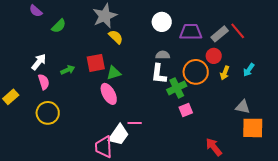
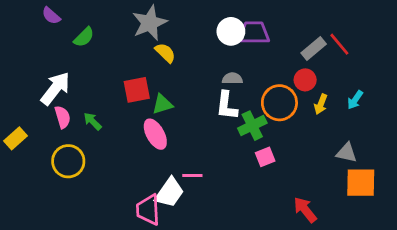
purple trapezoid: (191, 32) -> (254, 33), moved
white arrow: (39, 62) -> (55, 88), size x1.4
green arrow: (68, 70) -> (93, 121), moved, turned -112

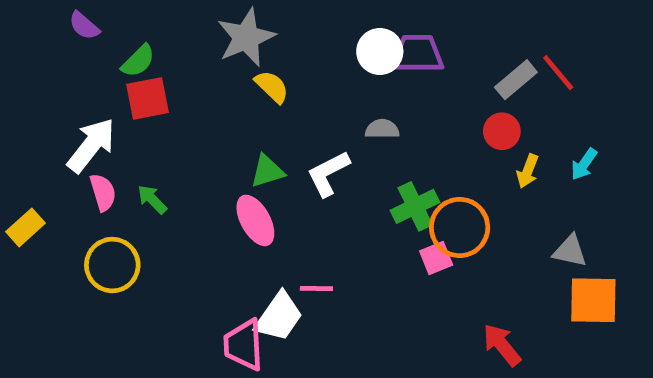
red square: (137, 90) -> (147, 98), moved
orange circle: (279, 103) -> (460, 227), moved
white L-shape: (227, 106) -> (328, 174), moved, turned 56

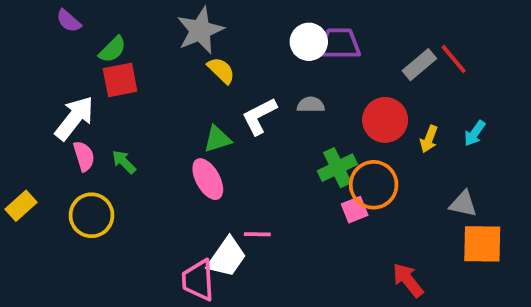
red circle: (502, 131) -> (385, 120), moved, size x1.5
white L-shape: (328, 174) -> (259, 116), moved
yellow rectangle: (25, 227) -> (21, 206), moved

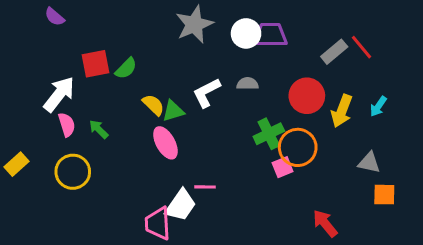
gray star: (200, 30) -> (194, 24), moved
green semicircle: (112, 49) -> (126, 68), moved
yellow semicircle: (221, 70) -> (153, 105), moved
yellow arrow: (429, 139) -> (342, 111), size x1.5
orange square: (482, 244) -> (384, 195), size x0.7

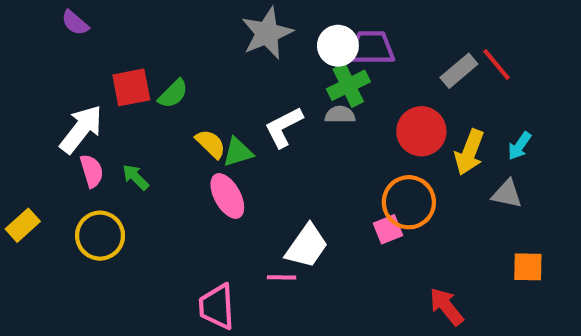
green cross: (269, 134) -> (348, 85), moved
gray triangle: (369, 163) -> (507, 194), moved
pink line: (205, 187) -> (282, 277), moved
white trapezoid: (181, 205) -> (307, 246), moved

